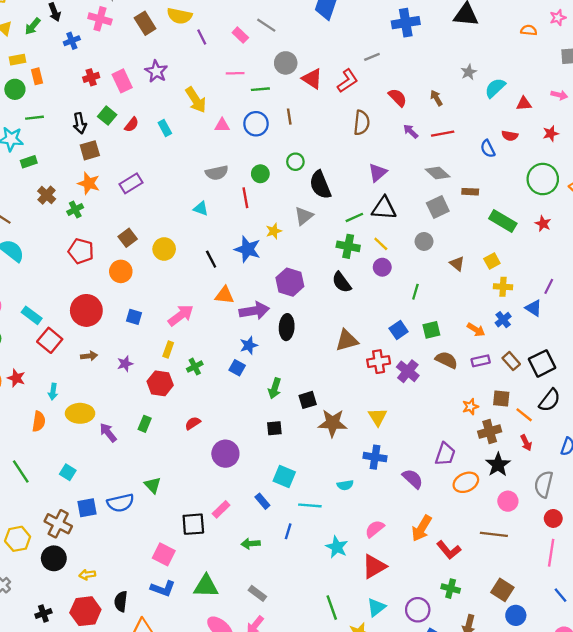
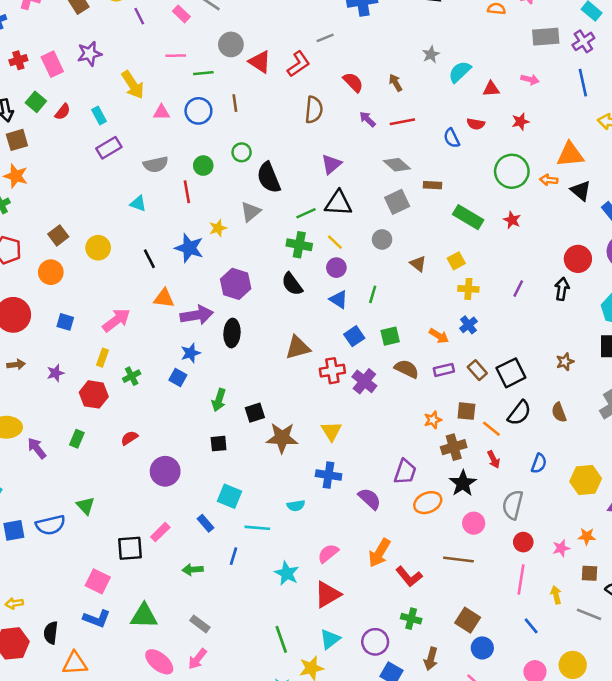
purple star: (156, 71) -> (90, 54), turned 30
purple rectangle: (131, 183) -> (109, 148), moved
blue triangle: (534, 308) -> (339, 299), moved

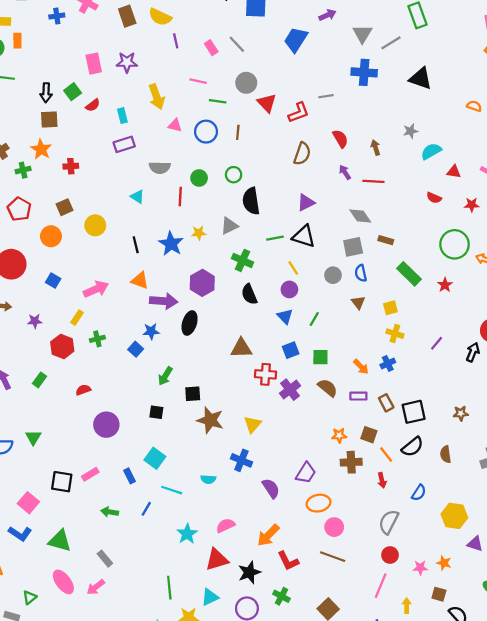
red cross: (18, 60) -> (71, 166), moved
blue semicircle: (452, 138) -> (361, 273), moved
green cross: (299, 245) -> (243, 260), moved
black star: (463, 483) -> (249, 572), moved
pink circle: (474, 523) -> (334, 527), moved

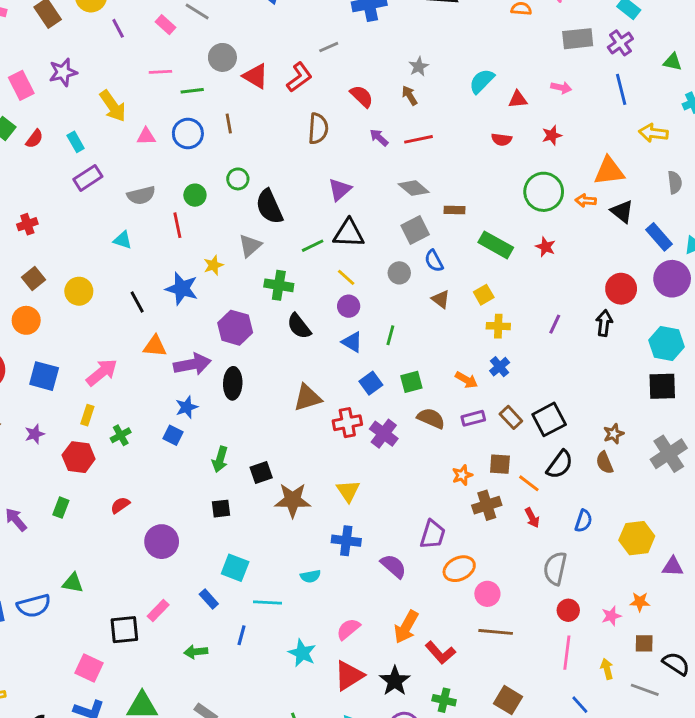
gray star: (411, 131) -> (419, 67), moved
blue square: (53, 280) -> (44, 376), size x1.5
brown star: (461, 413) -> (614, 434), moved
green triangle: (33, 437) -> (73, 583), turned -35

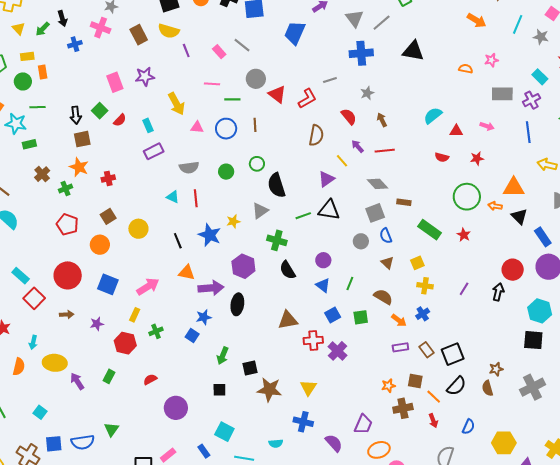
gray star: (419, 67) -> (367, 93), moved
red line: (177, 225) -> (196, 198), moved
yellow line: (346, 277) -> (342, 161), moved
brown semicircle: (431, 418) -> (383, 297), moved
green triangle: (73, 583) -> (111, 429), turned 49

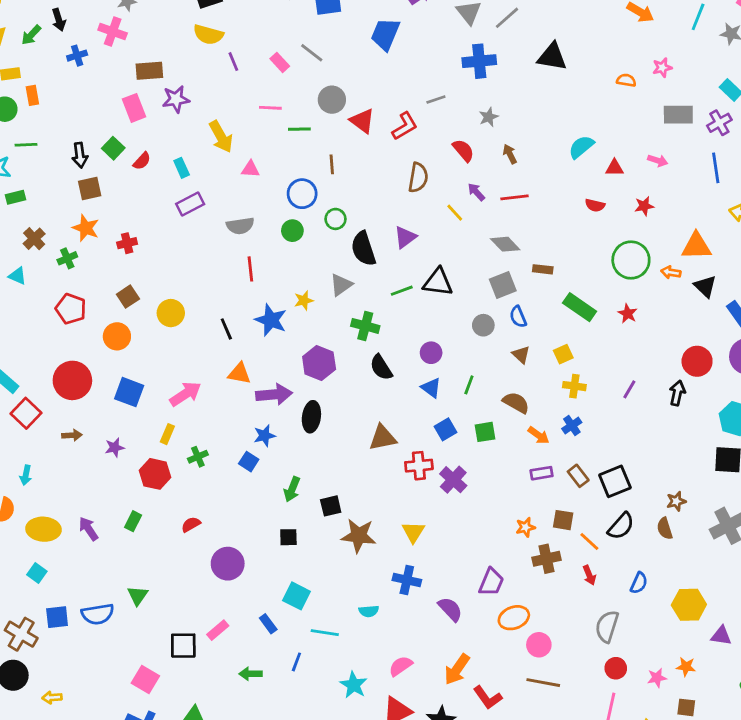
brown rectangle: (139, 35) -> (149, 71), moved, turned -66
blue circle: (226, 129) -> (302, 194), moved
purple triangle: (326, 179) -> (405, 237), moved
cyan triangle: (173, 197) -> (17, 276), moved
yellow ellipse: (55, 363) -> (43, 529), moved

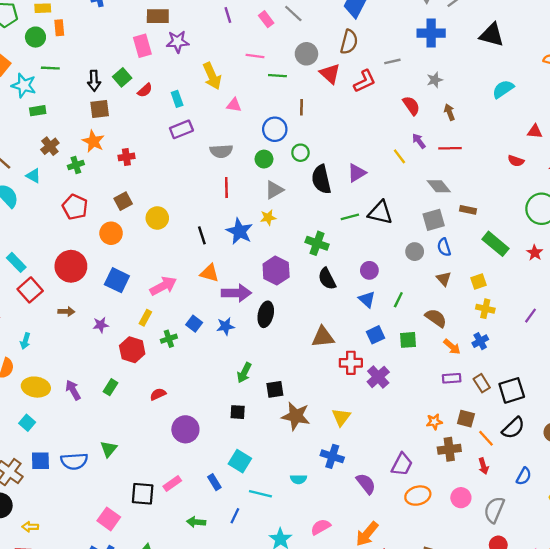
cyan semicircle: (581, 147) -> (503, 89), moved
brown semicircle: (418, 178) -> (349, 42), moved
gray triangle: (341, 285) -> (274, 190), moved
blue square: (249, 462) -> (194, 324), moved
pink circle: (539, 645) -> (461, 498), moved

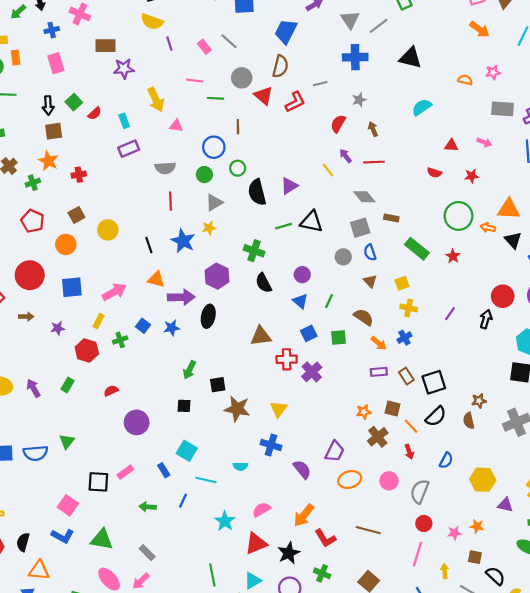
pink rectangle: (142, 46) -> (56, 63), moved
red semicircle: (411, 106) -> (338, 124), turned -114
blue square: (117, 280) -> (72, 287), turned -30
brown cross: (449, 449) -> (378, 437), turned -30

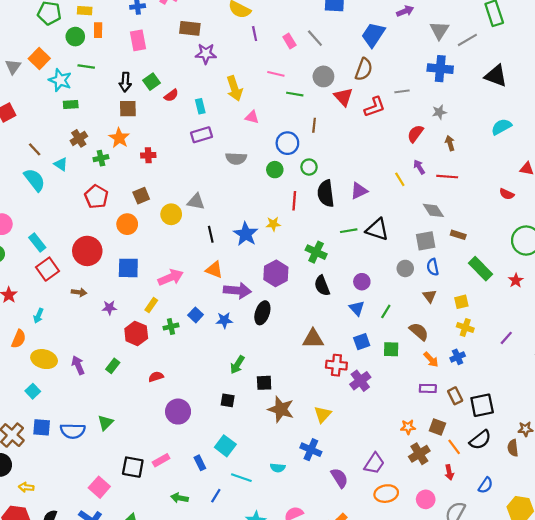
red line: (171, 201) -> (294, 201), moved
gray triangle: (214, 203) -> (196, 202), moved, turned 36

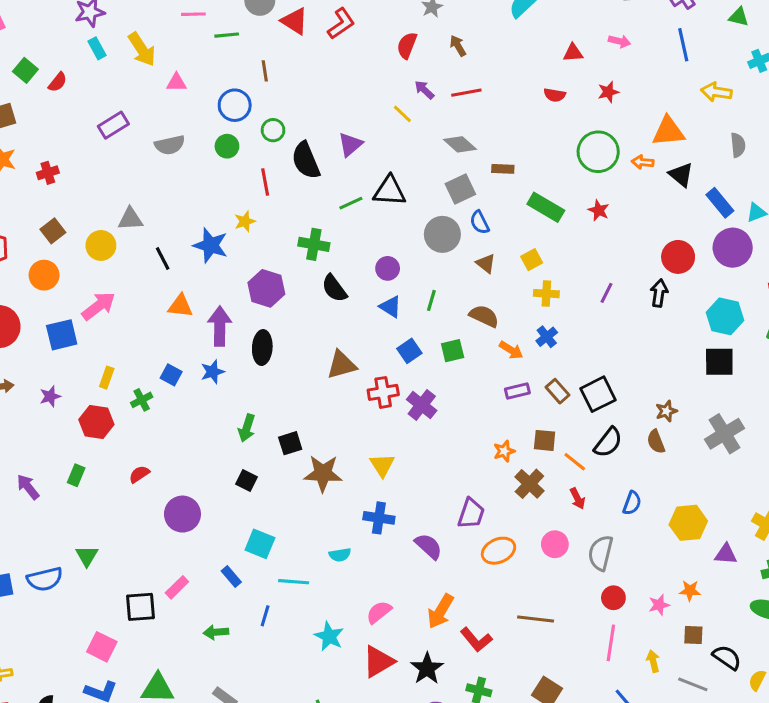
cyan rectangle: (200, 106) -> (97, 48), moved
gray circle: (405, 268) -> (442, 234), size x1.5
pink arrow: (171, 277) -> (99, 306), moved
purple arrow: (237, 291) -> (220, 326), turned -80
black square: (228, 400) -> (247, 481), turned 32

